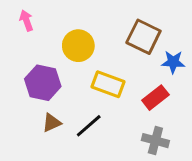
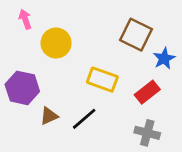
yellow circle: (78, 46) -> (56, 43), moved
blue star: (173, 62) -> (164, 58), turned -30
purple hexagon: (43, 83) -> (22, 88), moved

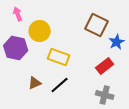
yellow rectangle: (102, 80) -> (59, 57), moved
purple hexagon: (22, 88) -> (16, 48), moved

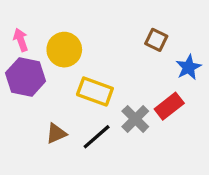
pink arrow: (18, 14) -> (21, 40), moved
brown square: (97, 25) -> (156, 40), size x0.6
gray cross: (105, 95) -> (135, 119), moved, turned 30

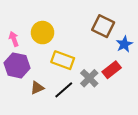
pink arrow: (21, 40) -> (14, 39), moved
brown square: (156, 40) -> (103, 26), size x1.5
purple hexagon: (26, 77) -> (17, 65), moved

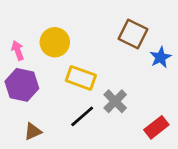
red rectangle: (112, 70) -> (156, 127), moved
brown triangle: (37, 88) -> (33, 131), moved

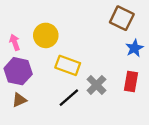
brown square: (133, 34) -> (122, 18), moved
red rectangle: (156, 127) -> (131, 82), moved, turned -42
brown triangle: (33, 131) -> (19, 100), moved

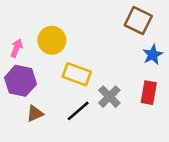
pink arrow: (15, 42) -> (17, 48), turned 42
brown triangle: (19, 100) -> (35, 114), moved

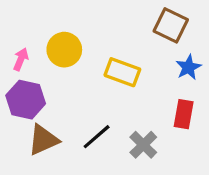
yellow rectangle: (77, 74) -> (122, 72), moved
gray cross: (109, 97) -> (143, 145), moved
brown triangle: (35, 114) -> (43, 140), size x1.5

